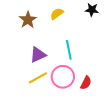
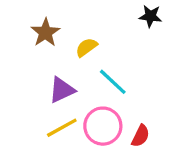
yellow semicircle: (57, 14) -> (86, 47), moved
cyan line: (69, 50) -> (113, 82), turned -36

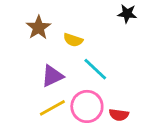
yellow semicircle: (86, 47) -> (73, 40), turned -126
red semicircle: (141, 136) -> (119, 115), turned 72

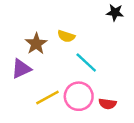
brown star: (38, 28) -> (36, 44), moved
purple triangle: (52, 76) -> (21, 69), moved

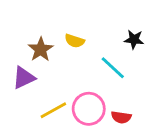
black star: (115, 12) -> (134, 40), moved
cyan line: (86, 62) -> (113, 68), moved

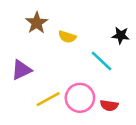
brown star: (41, 49) -> (37, 23), moved

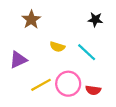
black star: (121, 35) -> (95, 20), moved
yellow semicircle: (67, 37) -> (57, 47), moved

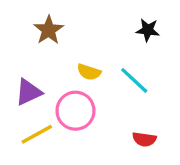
pink circle: (68, 84) -> (75, 111), moved
yellow line: (41, 85) -> (37, 134), moved

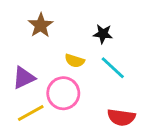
black star: (148, 30) -> (103, 34), moved
red semicircle: (144, 139) -> (121, 117), size x1.4

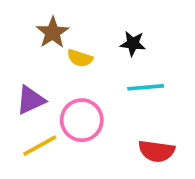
yellow semicircle: (75, 61) -> (80, 58), moved
cyan line: (113, 68) -> (146, 87), turned -48

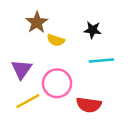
purple triangle: (31, 100) -> (22, 69), turned -30
red semicircle: (157, 151) -> (89, 105), moved

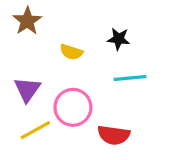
brown star: (37, 22) -> (27, 21), moved

